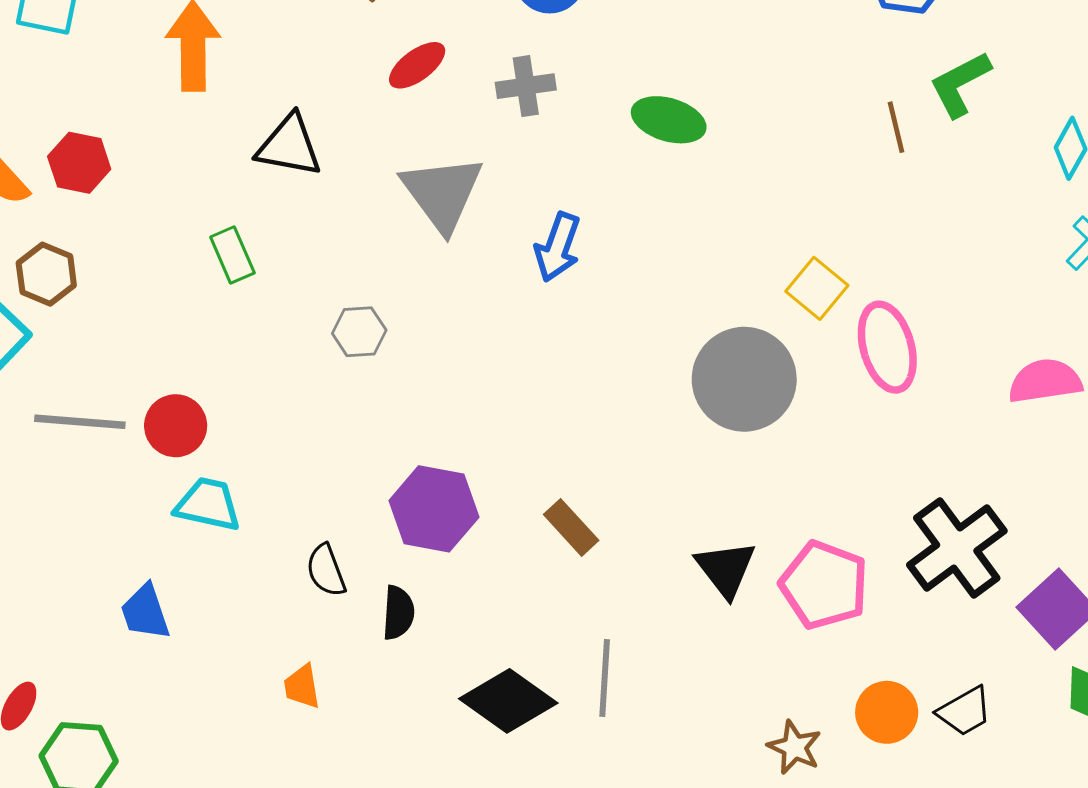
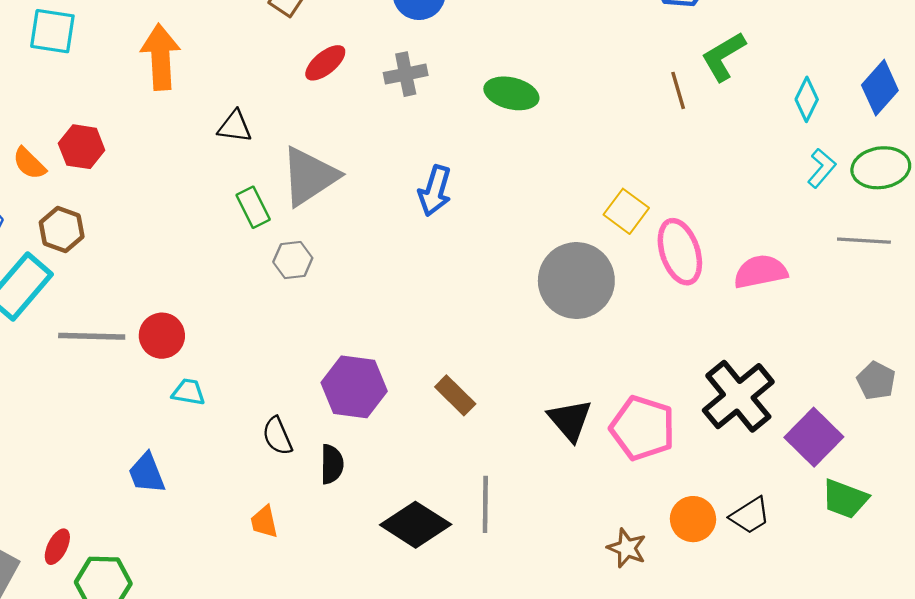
black triangle: (289, 146) -> (235, 127), size x0.7
gray triangle: (442, 193) -> (309, 176), moved, turned 36
green rectangle: (232, 255) -> (253, 207), moved
pink semicircle: (1045, 381) -> (760, 272), moved
cyan trapezoid: (208, 504) -> (189, 392), size x0.7

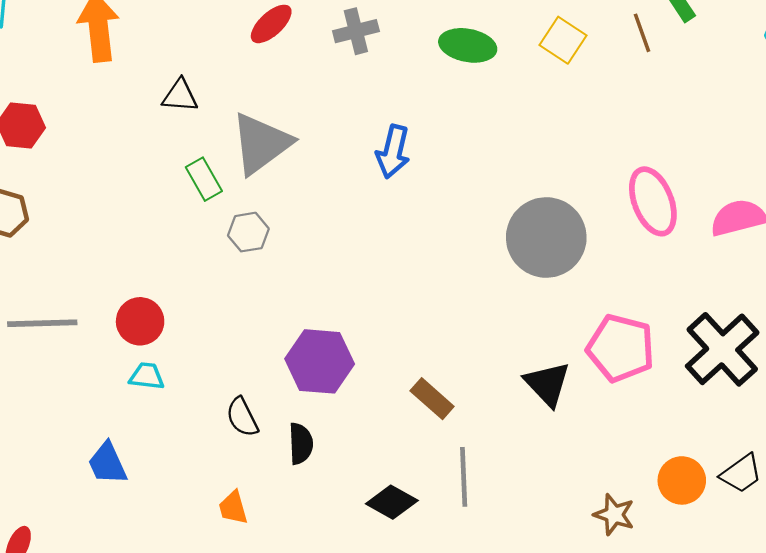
yellow square: (626, 211) -> (563, 40), moved
red circle: (162, 336) -> (140, 321), moved
brown rectangle: (455, 395) -> (432, 399), moved
pink pentagon: (643, 428) -> (621, 348), moved
black diamond: (416, 525) -> (392, 502), size x0.7

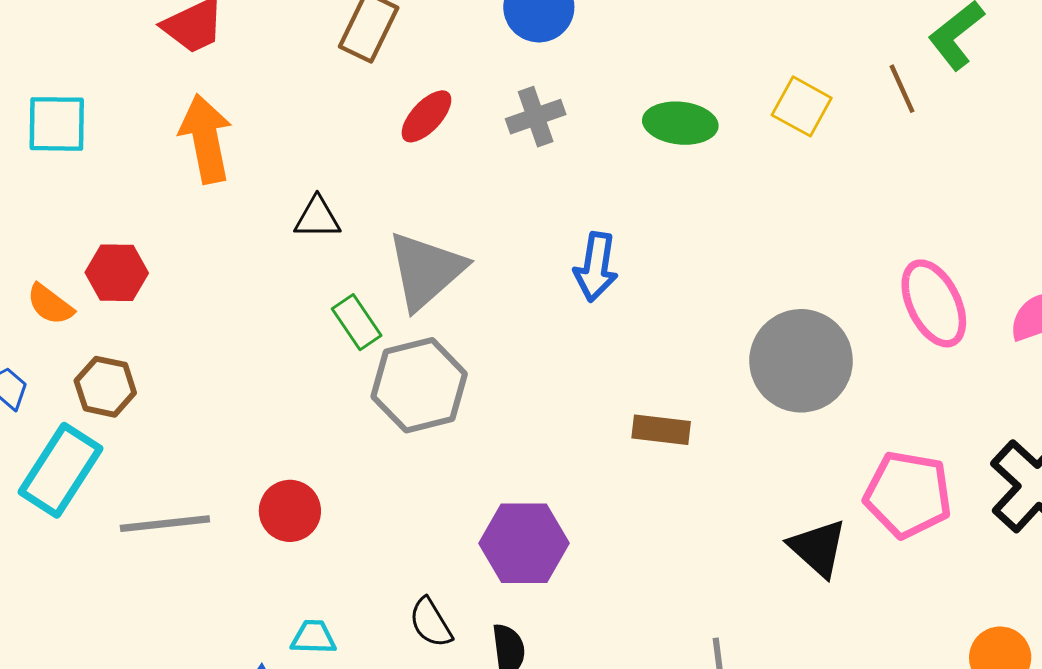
gray hexagon: (248, 232) -> (419, 385), size x1.8
cyan trapezoid: (147, 376) -> (313, 637), moved
brown rectangle: (432, 399) -> (661, 430), moved, turned -30

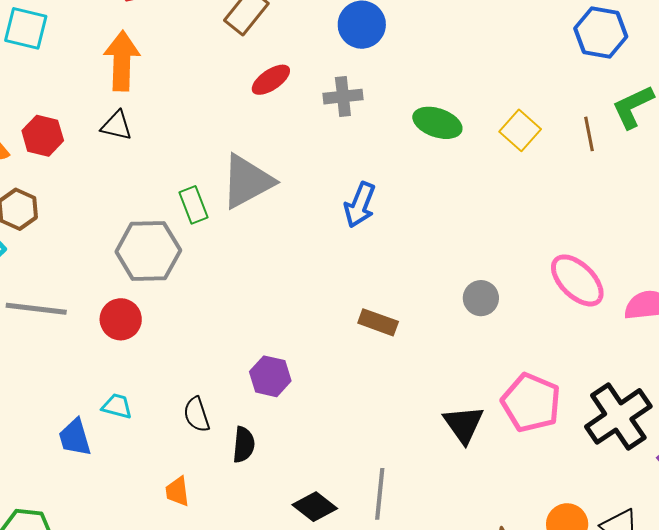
black triangle: (317, 218) -> (117, 126), moved
pink ellipse: (934, 303) -> (577, 280), turned -32
gray circle: (801, 361) -> (481, 298), size x0.5
gray hexagon: (419, 385) -> (148, 251), moved
purple hexagon: (524, 543) -> (270, 376), size x0.7

